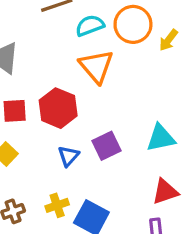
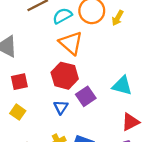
red hexagon: (58, 108) -> (65, 76), moved
cyan triangle: (161, 138) -> (122, 86), turned 35

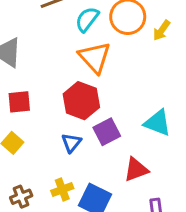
cyan semicircle: (62, 16) -> (87, 19), turned -30
red triangle: (130, 122) -> (136, 170), moved

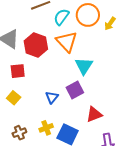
red hexagon: (81, 101) -> (36, 45), moved
cyan triangle: (158, 123) -> (84, 66), moved, turned 42

